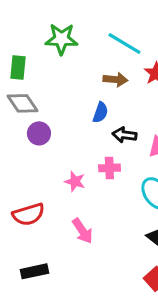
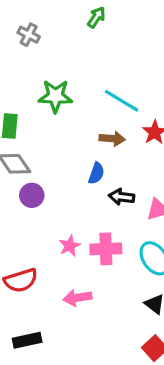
pink cross: (109, 168) -> (106, 249), moved, size x1.4
pink star: (75, 181) -> (70, 246), turned 30
pink arrow: (82, 231) -> (77, 298), turned 115

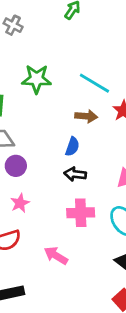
black arrow: (122, 197) -> (75, 174), moved
pink star: (70, 246) -> (20, 203), moved
pink arrow: (77, 298) -> (56, 256), turned 40

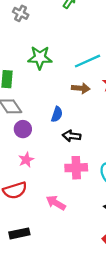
cyan line: (94, 83) -> (88, 61), turned -55
blue semicircle: (72, 147) -> (57, 114), moved

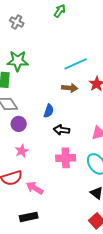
green star: (40, 58) -> (18, 61), moved
pink arrow: (56, 203) -> (35, 188), moved
black rectangle: (19, 233) -> (29, 217), moved

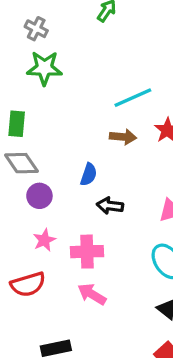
green star: (18, 61) -> (44, 68), moved
pink cross: (66, 158) -> (87, 252), moved
pink arrow: (35, 188) -> (92, 294), moved

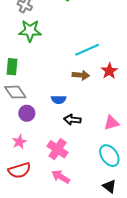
blue semicircle: (89, 175) -> (59, 99), turned 72
pink star: (44, 240) -> (19, 142), moved
pink cross: (87, 252) -> (58, 149), turned 36

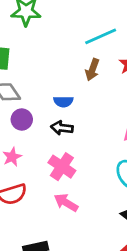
brown arrow: (81, 75) -> (92, 70), turned 105
black arrow: (72, 120) -> (62, 128), moved

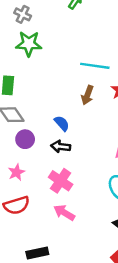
cyan line: (101, 36) -> (95, 66), turned 32
blue semicircle: (63, 102) -> (62, 123), turned -133

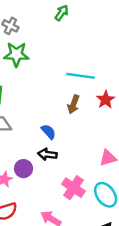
purple circle: (25, 139) -> (23, 169), moved
pink cross: (61, 181) -> (73, 188), moved

